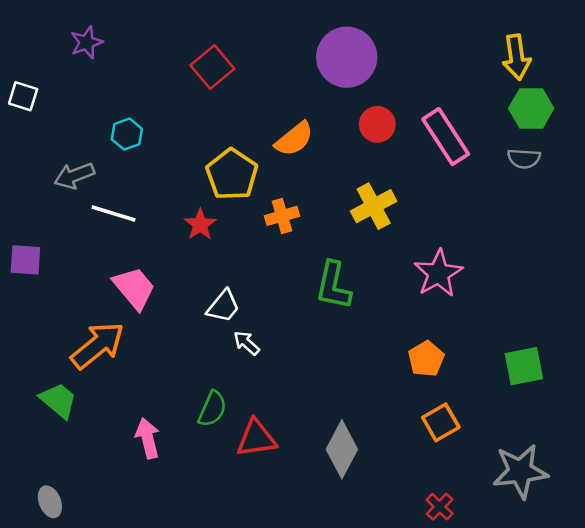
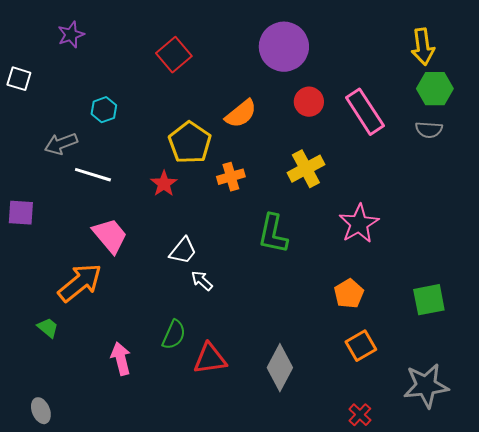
green trapezoid: (58, 400) -> (48, 328), size x0.7

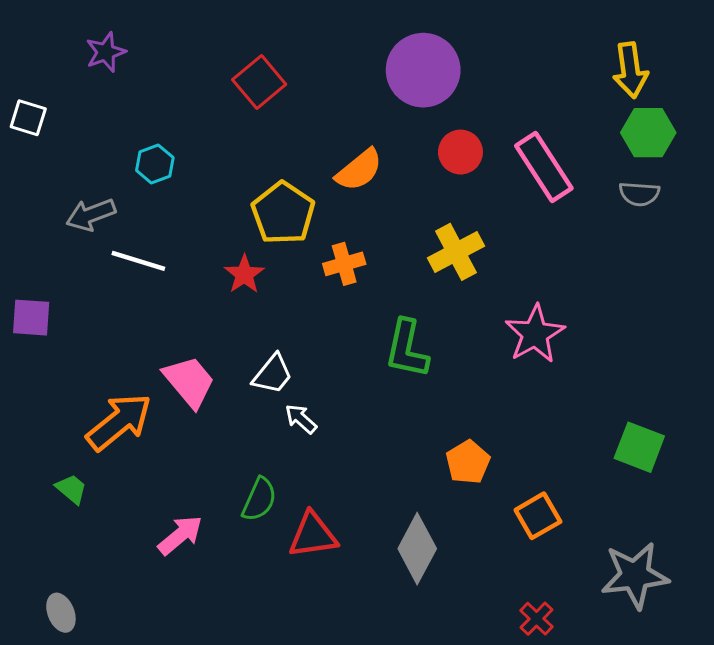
pink trapezoid: (110, 236) -> (189, 382), moved
orange pentagon: (349, 294) -> (468, 462), moved
green square: (429, 300) -> (639, 447), turned 32
pink arrow: (121, 359) -> (180, 535), turned 64

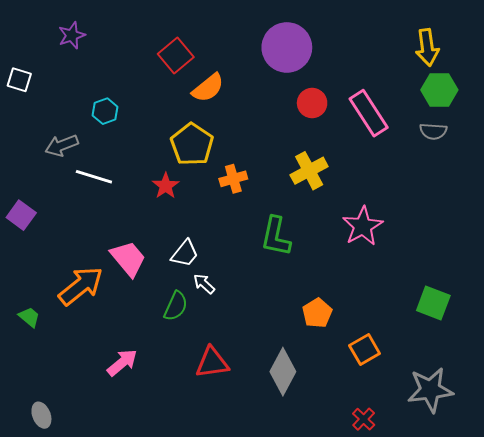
orange semicircle: (359, 170) -> (208, 88), moved
purple square: (31, 318) -> (21, 215), turned 32
green trapezoid: (71, 489) -> (29, 317), moved
green semicircle: (259, 499) -> (176, 306), moved

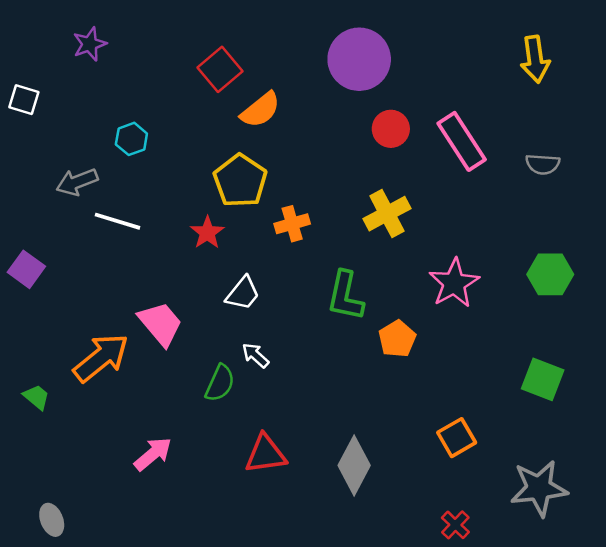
green hexagon: (439, 90) -> (550, 274), moved
white trapezoid: (185, 254) -> (243, 293), moved
orange pentagon: (317, 313) -> (397, 339), moved

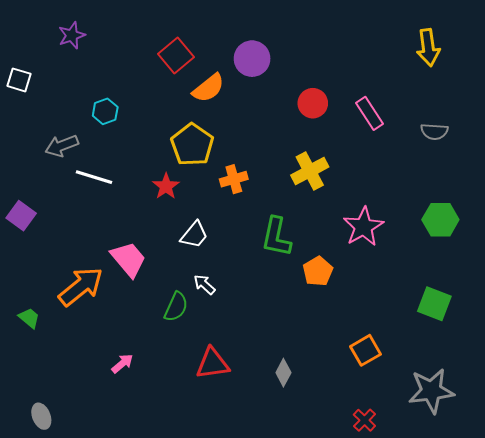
purple circle: (359, 59) -> (252, 59), moved, size x0.7
pink rectangle: (462, 141) -> (370, 113), size x0.7
pink arrow: (153, 454) -> (122, 364), size x0.7
gray diamond: (354, 465) -> (283, 373), size x0.6

